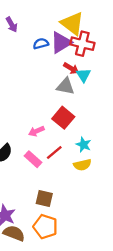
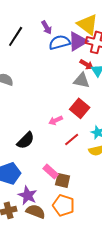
purple arrow: (12, 25) -> (47, 27), moved
blue semicircle: (41, 44) -> (60, 42), size x1.5
pink rectangle: (33, 159) -> (51, 171), moved

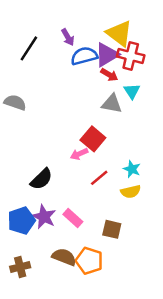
red arrow: (87, 64) -> (109, 75), moved
red square: (80, 108) -> (93, 139), moved
brown square: (63, 180) -> (112, 229), moved
purple star: (28, 195) -> (44, 217), moved
brown semicircle: (36, 211) -> (64, 257), moved

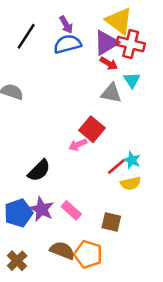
blue semicircle: (84, 56) -> (67, 44), moved
red line: (99, 178) -> (116, 167), moved
brown cross: (20, 267) -> (17, 261), turned -30

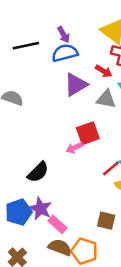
black line: (26, 36) -> (26, 46), turned 45
purple triangle: (106, 43) -> (76, 85), moved
red square: (92, 129) -> (88, 133), turned 30
pink rectangle: (71, 210) -> (57, 224), moved

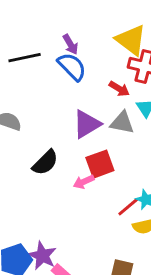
blue semicircle: (65, 53) -> (72, 67), turned 60
purple triangle: (76, 85) -> (87, 124), moved
black semicircle: (38, 172) -> (45, 163), moved

